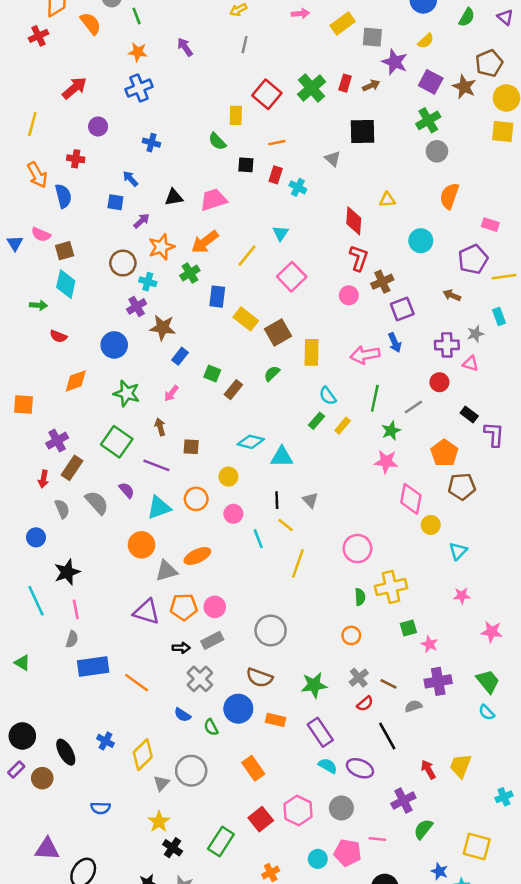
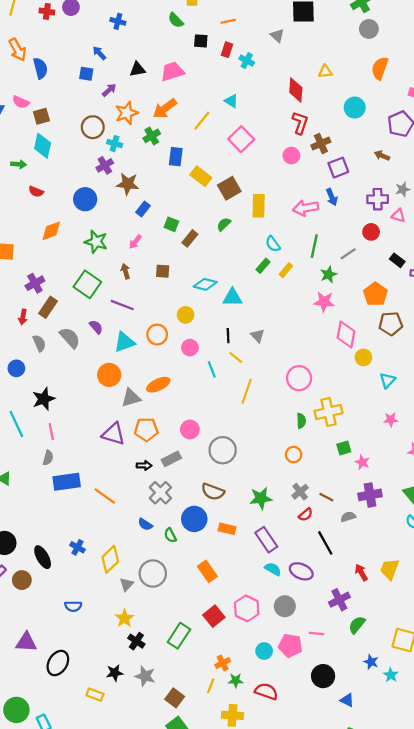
red cross: (76, 159) -> (47, 11), moved
cyan triangle: (281, 233) -> (231, 101), turned -32
brown square: (191, 447) -> (163, 271), moved
pink circle: (215, 607) -> (190, 429), moved

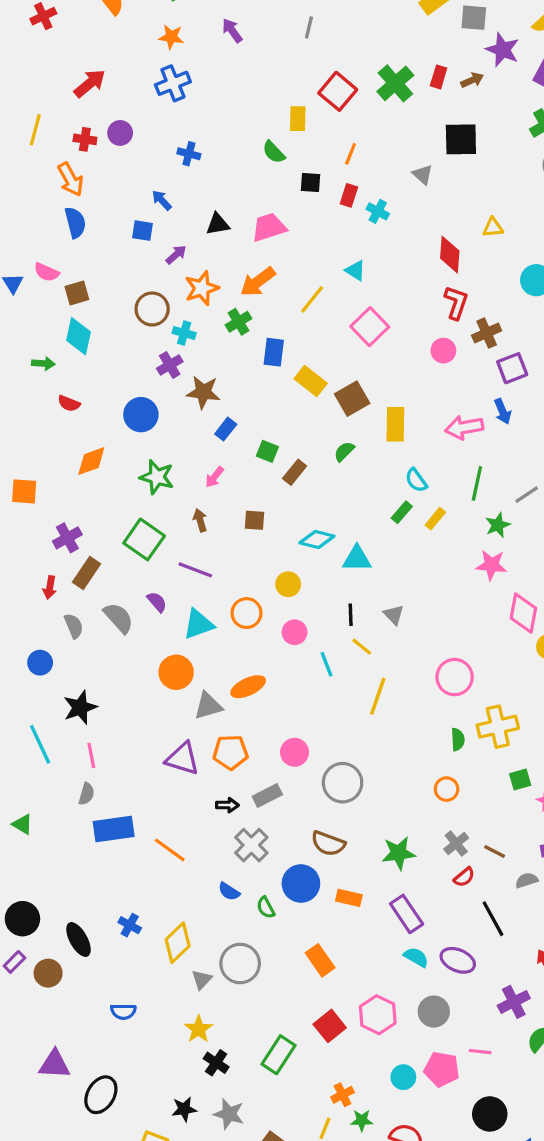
orange line: (228, 21) -> (351, 154), turned -56
orange arrow: (17, 50) -> (70, 179), moved

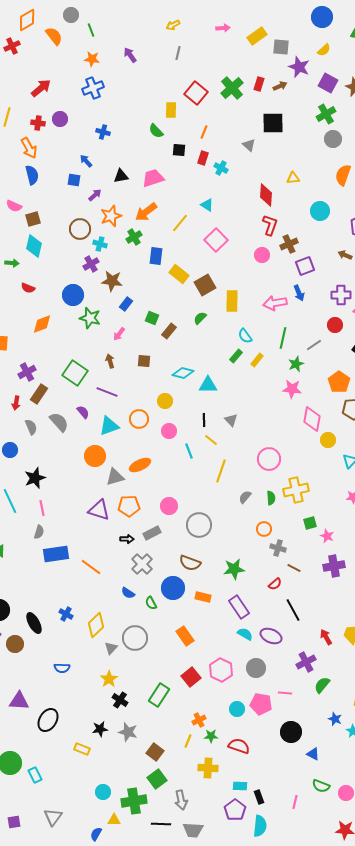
green star: (157, 477) -> (90, 318), moved
gray cross: (456, 843) -> (278, 548), moved, turned -35
gray semicircle: (527, 880) -> (245, 497), moved, turned -32

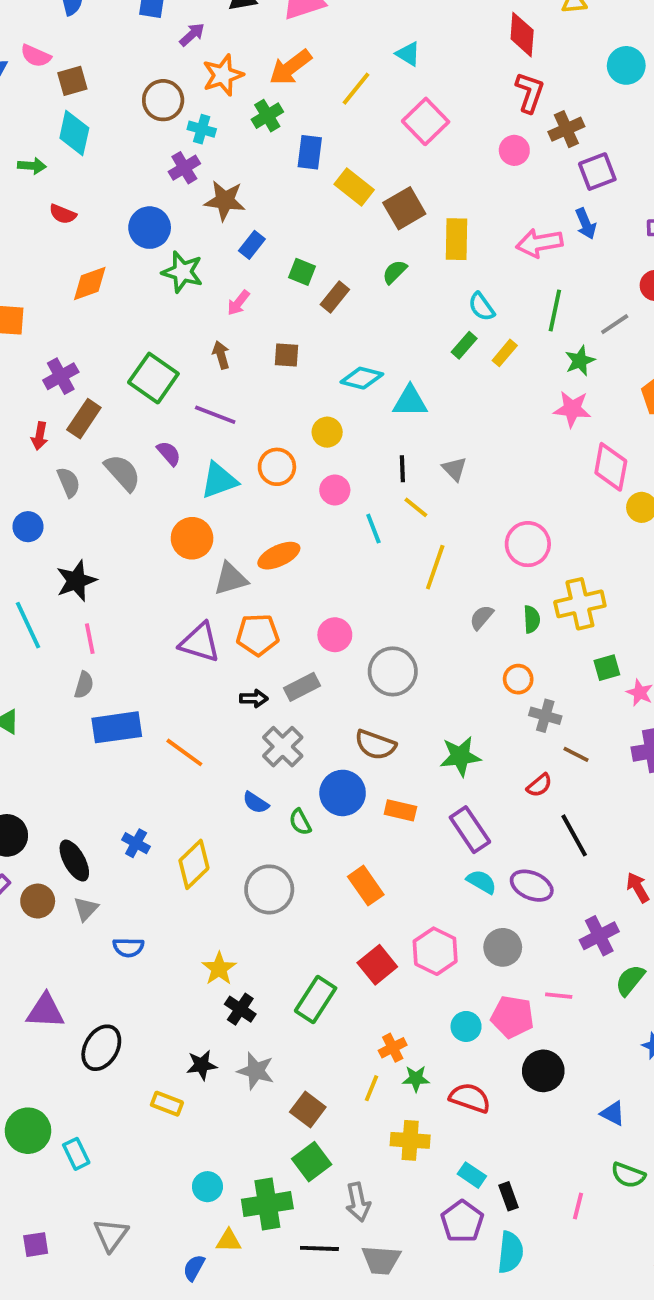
gray triangle: (111, 648) -> (86, 909), moved
black circle: (291, 732) -> (543, 1071), moved
cyan rectangle: (240, 786) -> (472, 1175), turned 32

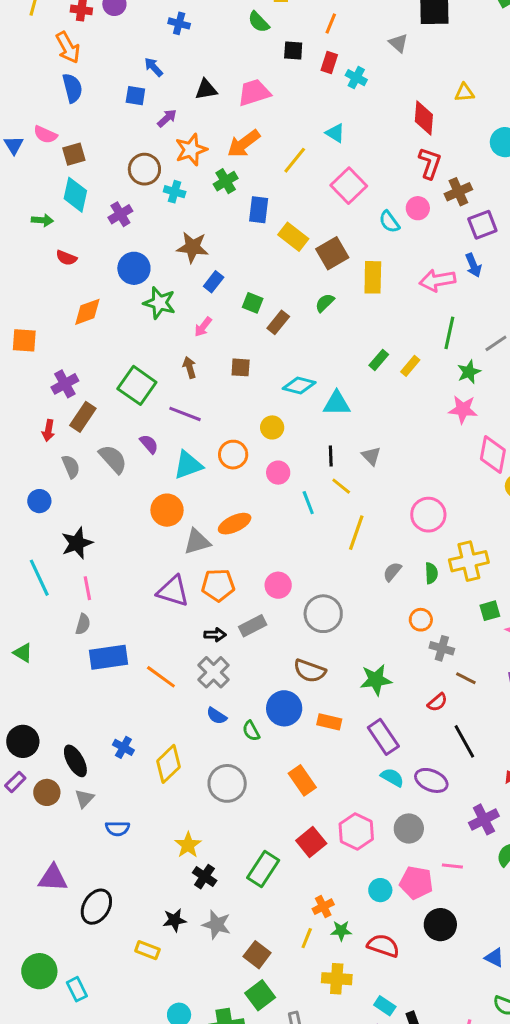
purple cross: (184, 168) -> (120, 214), moved
cyan semicircle: (481, 307) -> (389, 222), moved
gray cross: (283, 747) -> (214, 672), moved

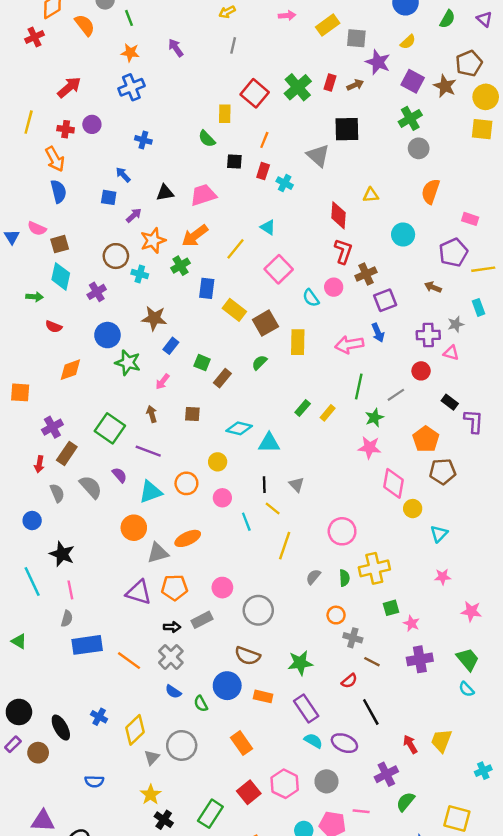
gray triangle: (398, 43) -> (318, 156), size x1.5
black star: (77, 543) -> (62, 554), turned -30
gray triangle: (84, 798) -> (152, 757), moved

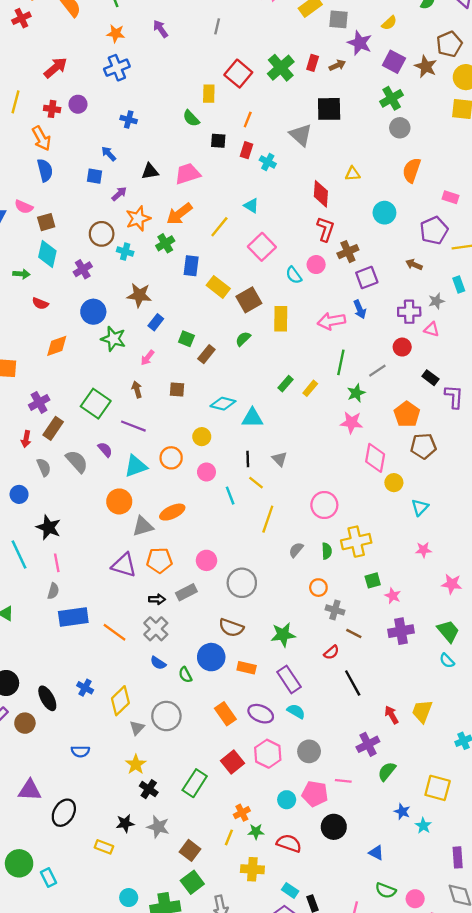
purple ellipse: (344, 743) -> (261, 714), moved

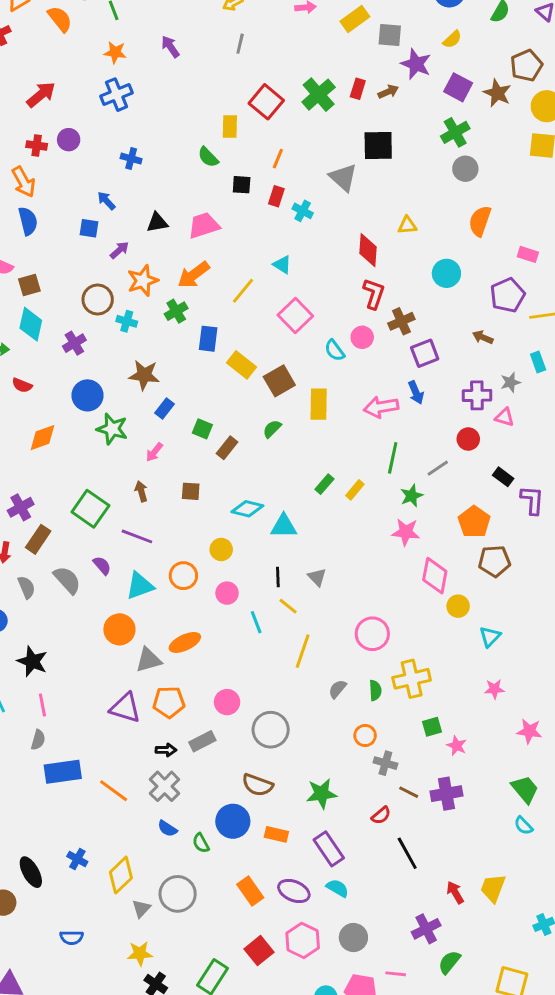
purple cross: (401, 631) -> (446, 794), moved
yellow star: (136, 764) -> (140, 953), turned 30

